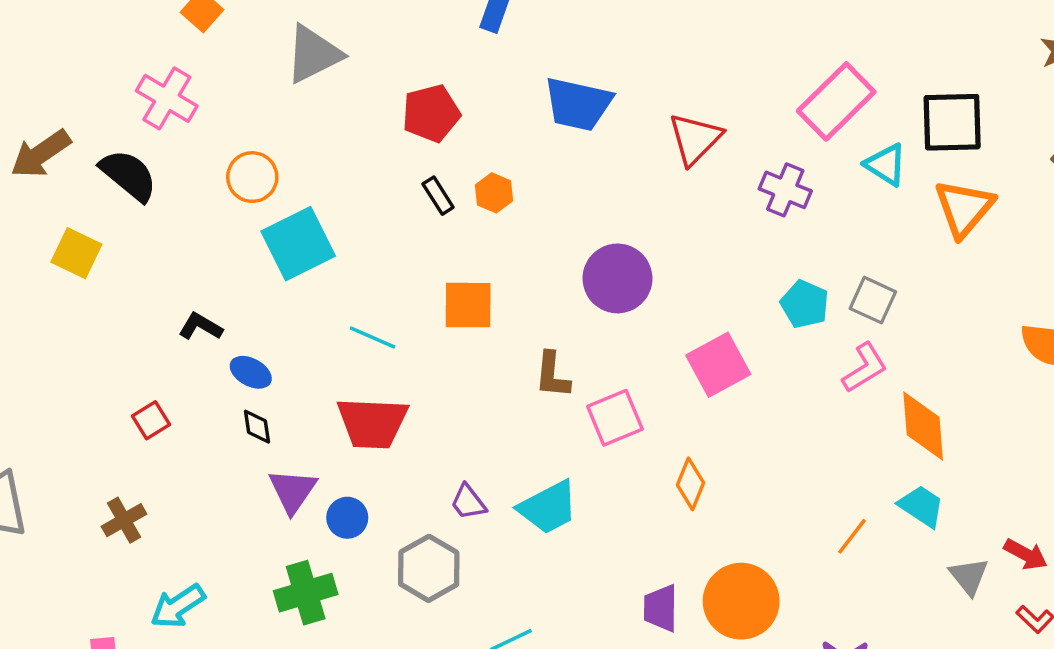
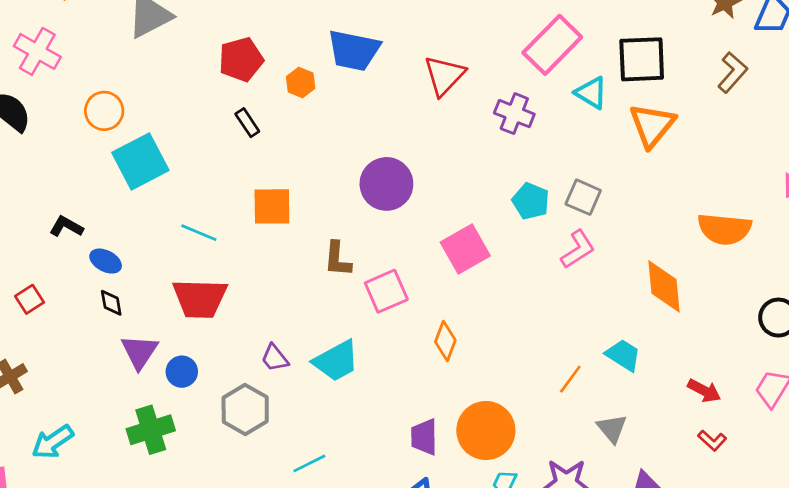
orange hexagon: (494, 193) -> (301, 82), moved
orange diamond: (923, 426) -> (664, 286), moved
gray triangle: (969, 576) -> (612, 428), moved

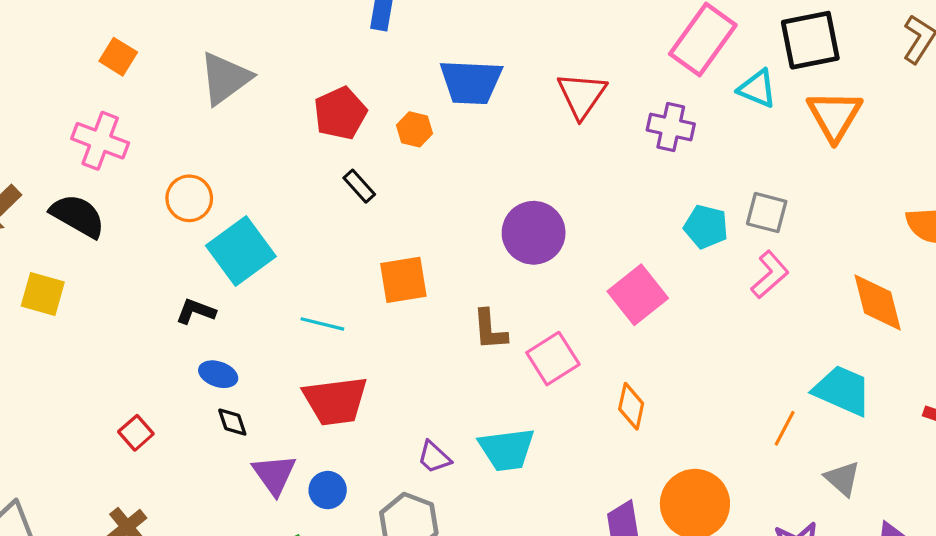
black L-shape: (66, 227) -> (196, 311), moved
cyan trapezoid: (623, 355) -> (842, 390), size x1.4
cyan trapezoid: (336, 361) -> (507, 449), turned 30

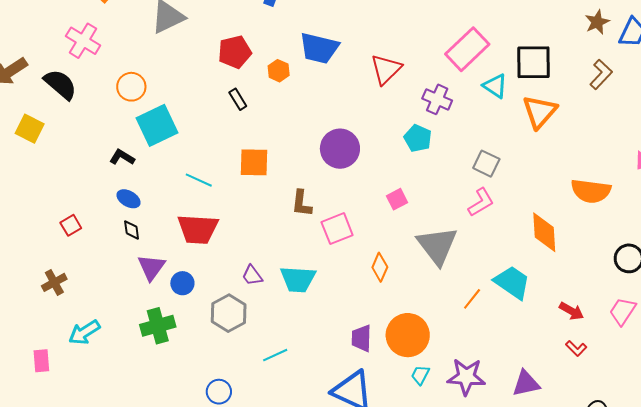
cyan pentagon: (706, 227) -> (418, 138), moved
pink square: (638, 295) -> (397, 199), size x0.6
gray triangle: (842, 479) -> (437, 246), moved, size x1.8

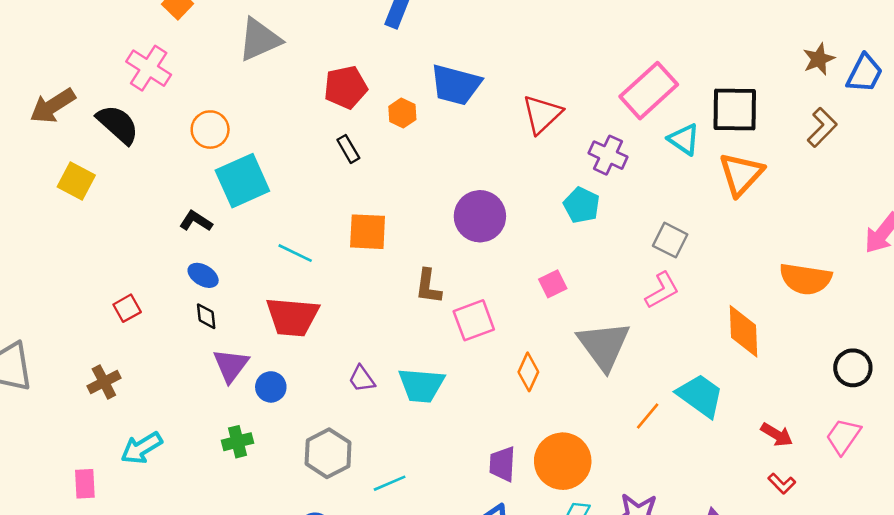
gray hexagon: (229, 313) -> (328, 453), moved
green cross: (158, 326) -> (237, 442), size x0.7

